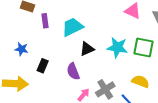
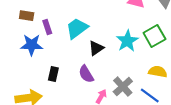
cyan star: (117, 47) -> (127, 41), turned -30
green square: (144, 48) -> (154, 36), turned -30
blue star: (21, 49) -> (32, 45), moved, size x1.5

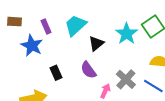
brown rectangle: (27, 16) -> (15, 22), moved
blue star: (32, 45) -> (32, 46), turned 30
black rectangle: (53, 74) -> (56, 73), turned -32

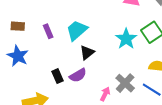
black triangle: (96, 43) -> (87, 53), moved
blue star: (32, 46) -> (18, 56), moved
purple semicircle: (88, 70) -> (78, 75), moved, turned -84

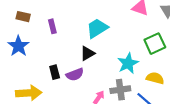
cyan trapezoid: (77, 30) -> (97, 28), moved
cyan star: (126, 39) -> (128, 63), moved
gray cross: (125, 83) -> (120, 90), turned 30

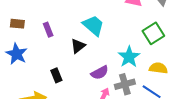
cyan trapezoid: (97, 28) -> (93, 26), turned 80
black triangle: (87, 53) -> (78, 46), moved
purple semicircle: (75, 75) -> (100, 73), moved

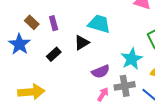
brown rectangle: (17, 24) -> (32, 22), moved, turned 32
cyan trapezoid: (93, 26) -> (99, 24), turned -30
black rectangle: (56, 75) -> (54, 54), moved, turned 64

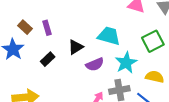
cyan trapezoid: (99, 24) -> (109, 36), moved
purple semicircle: (101, 72) -> (95, 64), moved

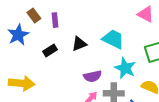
cyan star: (126, 63) -> (125, 68), turned -30
purple semicircle: (95, 64) -> (93, 76), moved

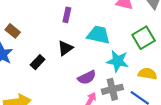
purple rectangle: (55, 20) -> (67, 15), moved, turned 32

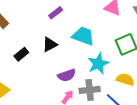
purple rectangle: (67, 15) -> (56, 13), turned 32
cyan star: (118, 61) -> (98, 64), turned 30

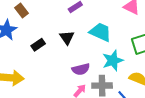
black triangle: (50, 44) -> (67, 38), turned -42

